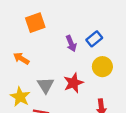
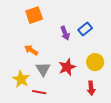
orange arrow: (21, 59) -> (31, 50), moved
yellow circle: (102, 67) -> (95, 62), moved

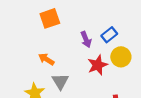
yellow circle: (95, 62) -> (121, 57), moved
red star: (67, 67) -> (98, 65), moved

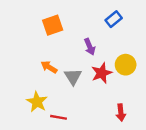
blue rectangle: (109, 35) -> (114, 19), moved
gray triangle: (60, 81) -> (73, 77), moved

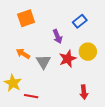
blue rectangle: (114, 19) -> (80, 21), moved

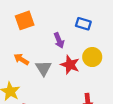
blue rectangle: (80, 21) -> (83, 24), turned 56
red star: (68, 59) -> (70, 65), turned -30

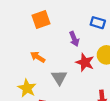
gray triangle: (43, 68) -> (59, 77), moved

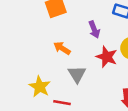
orange arrow: (38, 57) -> (62, 48), moved

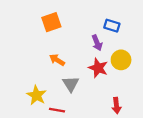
purple arrow: (94, 30) -> (97, 43), moved

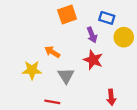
orange square: (51, 22) -> (67, 15), moved
yellow circle: (121, 60) -> (124, 37), moved
yellow star: (37, 95) -> (32, 70), moved, turned -30

